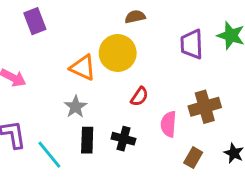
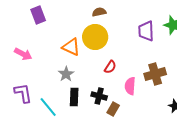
brown semicircle: (135, 17) -> (99, 12), moved
brown rectangle: (193, 158) -> (113, 109), moved

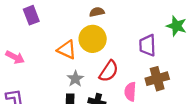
purple trapezoid: (146, 31) -> (147, 45), moved
red semicircle: (110, 67) -> (109, 71), size x1.5
gray star: (66, 74) -> (75, 79), moved

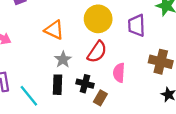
yellow circle: (93, 39) -> (98, 19), moved
brown cross: (157, 79) -> (161, 62), moved, turned 30

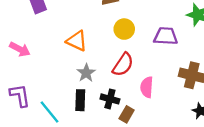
yellow circle: (98, 19) -> (124, 29), size x0.7
purple trapezoid: (137, 25) -> (166, 36), turned 95

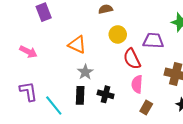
red semicircle: (123, 65) -> (132, 59), moved, turned 120
brown rectangle: (127, 114) -> (146, 108), moved

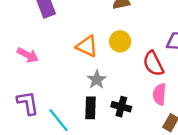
yellow circle: (118, 34) -> (120, 41), moved

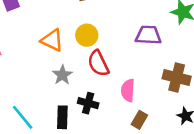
red semicircle: (153, 64) -> (98, 63), moved
black rectangle: (91, 108) -> (62, 117), moved

